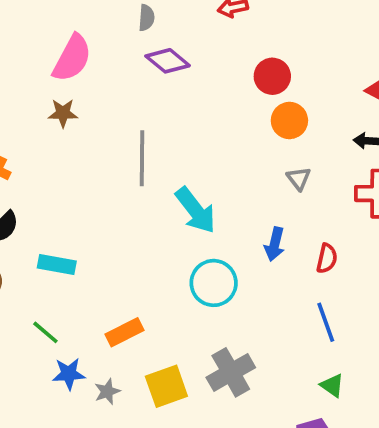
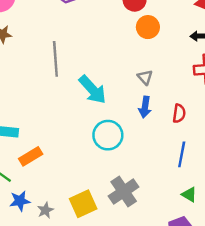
gray triangle: (299, 178) -> (145, 77), moved
blue line: (326, 322) -> (182, 154), turned 35
orange rectangle: (125, 332) -> (31, 156), moved

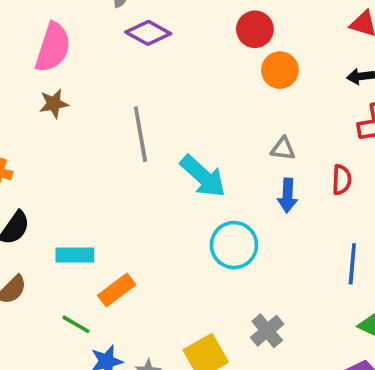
gray triangle: (145, 77) -> (283, 149), turned -35
red semicircle: (179, 113) -> (342, 180), moved
gray cross: (124, 192) -> (267, 331), size x0.7

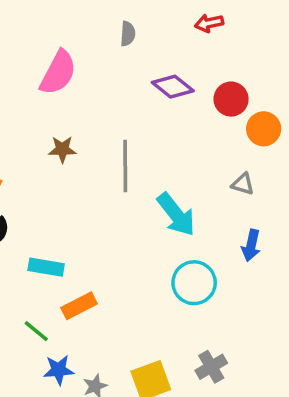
red circle: (255, 29) -> (231, 99), moved
purple diamond: (148, 33) -> (173, 87), moved
brown star: (54, 104) -> (62, 149), moved
gray triangle: (283, 149) -> (243, 184), moved

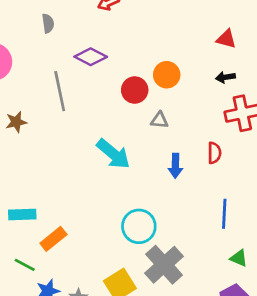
red circle: (231, 99) -> (135, 90), moved
gray line: (125, 166) -> (60, 91), moved
cyan circle: (194, 283) -> (139, 226), moved
gray cross: (211, 367) -> (164, 265), size x1.6

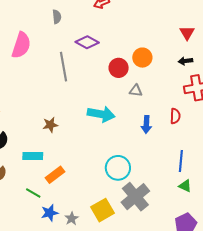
red triangle: (226, 39) -> (187, 33), turned 42
brown star: (16, 122) -> (50, 125), moved
cyan arrow: (113, 154) -> (101, 114), turned -32
green triangle: (239, 258) -> (185, 186), moved

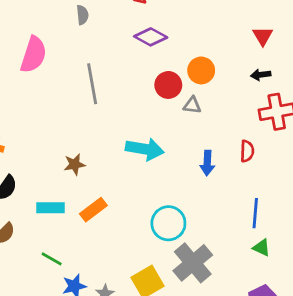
purple diamond: (87, 42) -> (151, 37), moved
gray triangle: (136, 91) -> (192, 105), moved
orange rectangle: (55, 175) -> (93, 210), moved

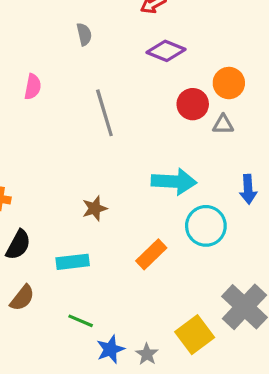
pink semicircle: (33, 55) -> (33, 87), size x0.6
orange rectangle: (93, 210) -> (151, 254), moved
cyan circle: (168, 223) -> (206, 226), moved

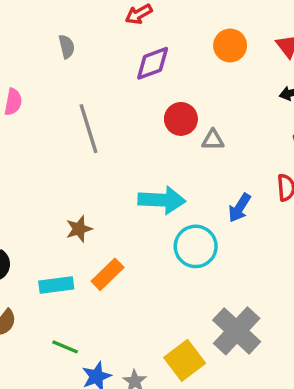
purple diamond: (166, 51) -> (153, 63), turned -42
orange circle: (229, 83) -> (230, 45), moved
blue arrow: (248, 189) -> (240, 208), turned 36
orange rectangle: (151, 254) -> (108, 274), moved

